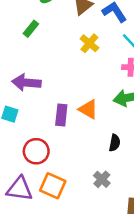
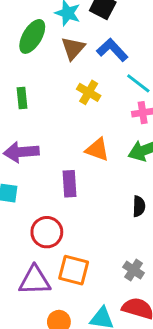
green rectangle: (31, 29) -> (22, 98), moved, turned -35
orange triangle: (88, 109) -> (97, 150), moved
gray cross: (102, 179) -> (134, 270), moved

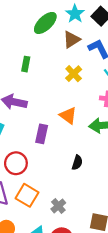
black semicircle: (139, 206) -> (77, 163), moved
gray cross: (134, 270) -> (58, 206), moved

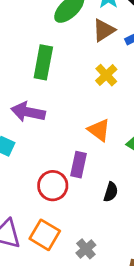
green rectangle: (26, 64) -> (43, 62), size x1.6
purple rectangle: (42, 134) -> (79, 165), moved
red circle: (16, 163) -> (53, 186), moved

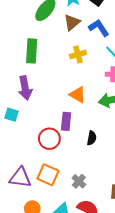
yellow cross: (106, 75) -> (78, 54), turned 35
purple arrow: (28, 112) -> (25, 88), turned -105

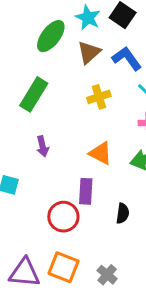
green rectangle: (32, 51) -> (34, 94), turned 30
purple arrow: (25, 88) -> (43, 146), moved, size x0.6

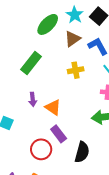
orange triangle: (101, 153) -> (53, 107), moved
purple rectangle: (86, 191) -> (59, 134), turned -48
black semicircle: (123, 213) -> (82, 152), size x1.5

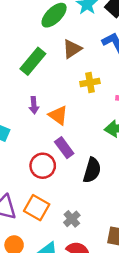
brown triangle: (72, 39) -> (72, 49), moved
yellow cross: (76, 70) -> (90, 83), moved

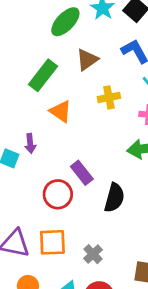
purple arrow: (34, 105) -> (30, 143), moved
orange triangle: (58, 115) -> (61, 111), moved
orange square: (37, 208) -> (52, 242), turned -30

